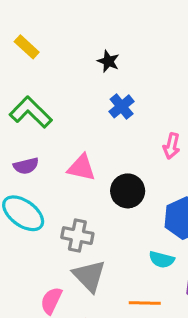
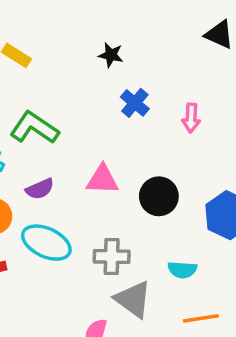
pink arrow: (172, 146) -> (191, 118), moved
cyan semicircle: (162, 260) -> (182, 270), moved

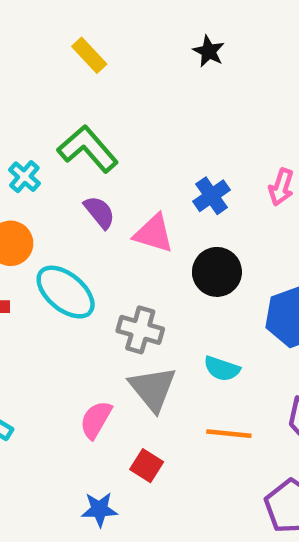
black star: (111, 55) -> (209, 51), moved
blue cross: (135, 103) -> (212, 196), moved
purple semicircle: (40, 189) -> (100, 212), moved, turned -120

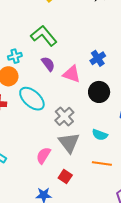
cyan cross: (24, 177) -> (15, 56), moved, turned 32
gray cross: (140, 330) -> (64, 116), turned 30

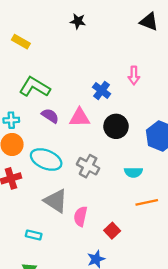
cyan cross: (15, 56) -> (11, 120), turned 32
gray triangle: (69, 143) -> (56, 201), moved
red square: (65, 176) -> (112, 231), turned 32

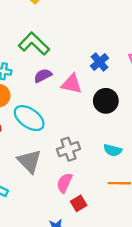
purple semicircle: (50, 116) -> (43, 76), turned -72
gray cross: (88, 166) -> (68, 149), moved, turned 30
pink semicircle: (80, 216) -> (64, 183), moved

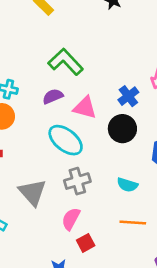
green L-shape: (34, 44) -> (66, 62), moved
blue cross: (100, 62) -> (128, 96), moved
cyan ellipse: (29, 118) -> (66, 140), moved

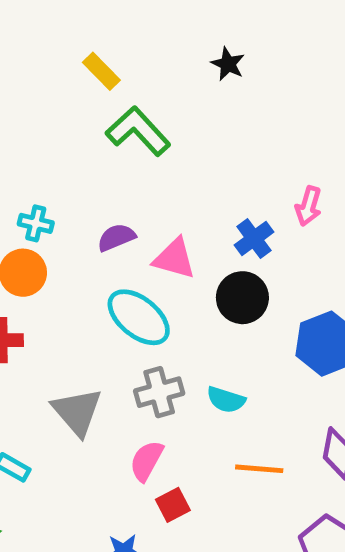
green L-shape: (66, 62) -> (138, 131), moved
cyan semicircle: (127, 185) -> (226, 400), moved

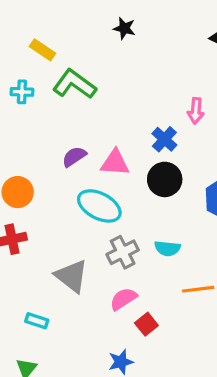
cyan cross: (36, 223) -> (22, 92), moved
pink semicircle: (146, 461) -> (123, 299), turned 40

